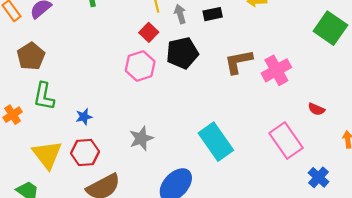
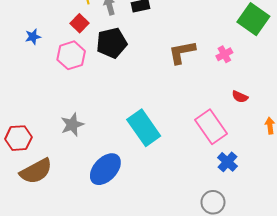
brown L-shape: (239, 62) -> (182, 52), moved
pink cross: (276, 70) -> (224, 54), moved, size x0.6
blue star: (84, 117) -> (33, 37), moved
blue cross: (319, 177) -> (227, 162), moved

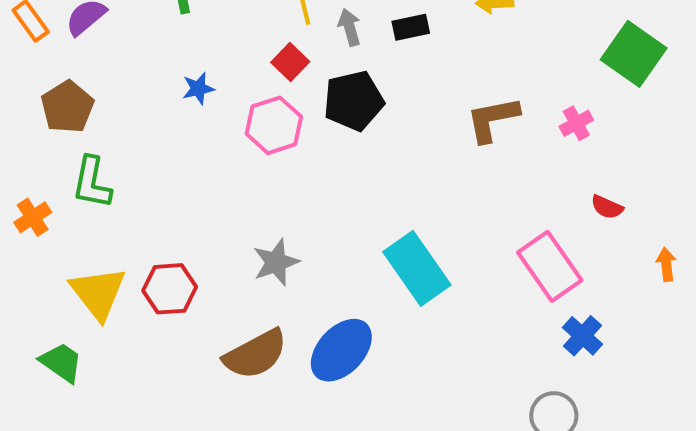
brown semicircle: (36, 171) -> (255, 354), moved

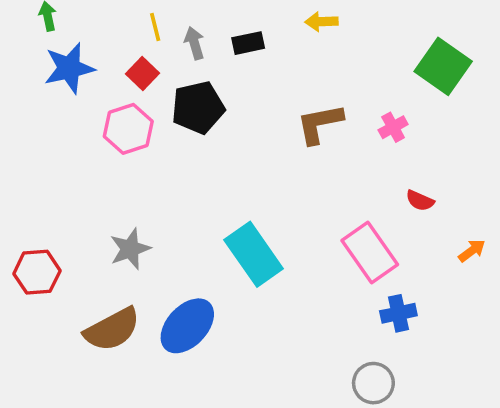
blue star: (198, 89) -> (69, 68), moved, size x1.8
orange arrow: (666, 264) -> (472, 251), turned 60
blue cross: (582, 336) -> (398, 313), turned 36

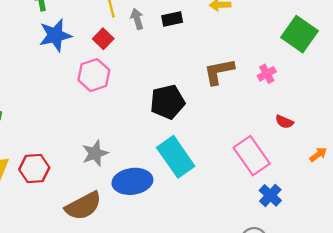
black pentagon: (198, 108) -> (167, 102), moved
blue cross: (398, 313) -> (270, 195), turned -35
blue ellipse: (187, 326) -> (132, 181), moved, turned 39

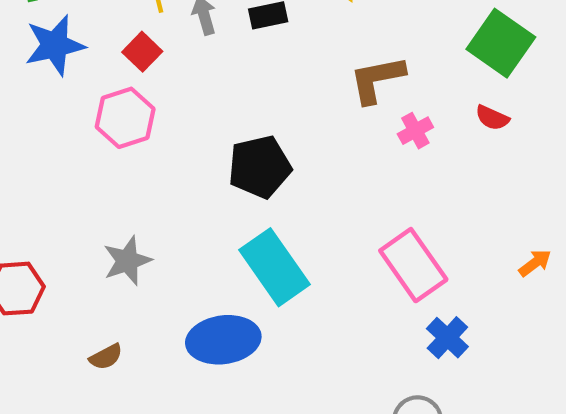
brown L-shape: (219, 72) -> (377, 79), moved
pink cross: (267, 74) -> (415, 131), moved
red semicircle: (284, 122) -> (492, 118), moved
blue ellipse: (132, 181) -> (223, 340), moved
brown semicircle: (83, 206) -> (106, 357), size x0.5

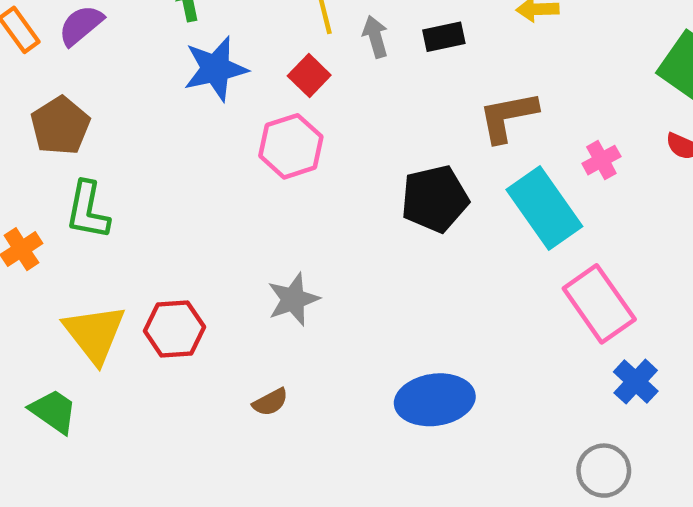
brown L-shape: (377, 79) -> (508, 117), moved
cyan rectangle: (275, 267) -> (544, 208), moved
blue ellipse: (223, 340) -> (435, 400), moved

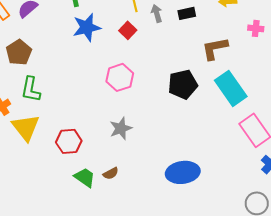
pink hexagon: (291, 146) -> (120, 77), moved
pink cross: (601, 160) -> (256, 28), moved, turned 35
yellow triangle: (95, 334) -> (26, 127), moved
green trapezoid: (53, 411) -> (85, 177), moved

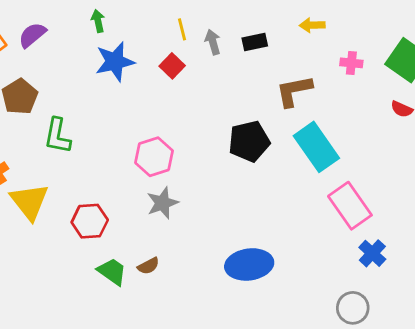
pink hexagon: (120, 77) -> (154, 157), moved
green L-shape: (31, 89) -> (57, 136), moved

